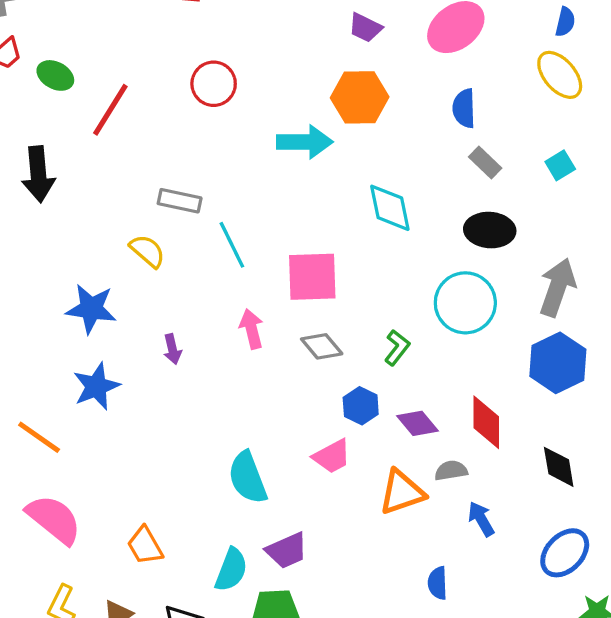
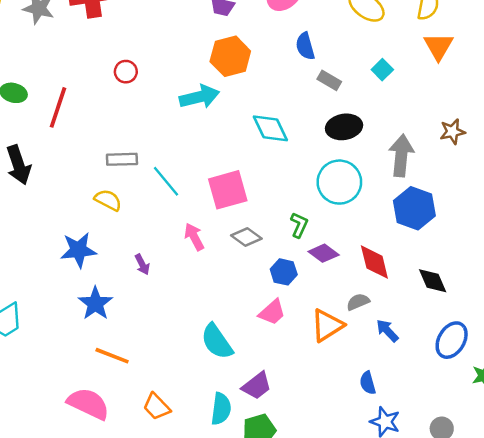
red circle: (214, 84) -> (126, 72), size x0.7
purple diamond: (417, 423) -> (324, 253), moved
orange line: (39, 437) -> (112, 356), moved

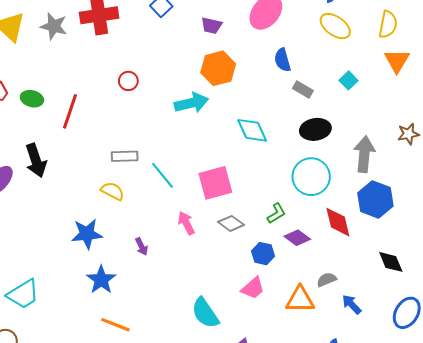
green L-shape: (299, 225) -> (276, 213), turned 35
red diamond: (374, 262) -> (338, 222), moved
orange triangle: (327, 325) -> (300, 300), turned 32

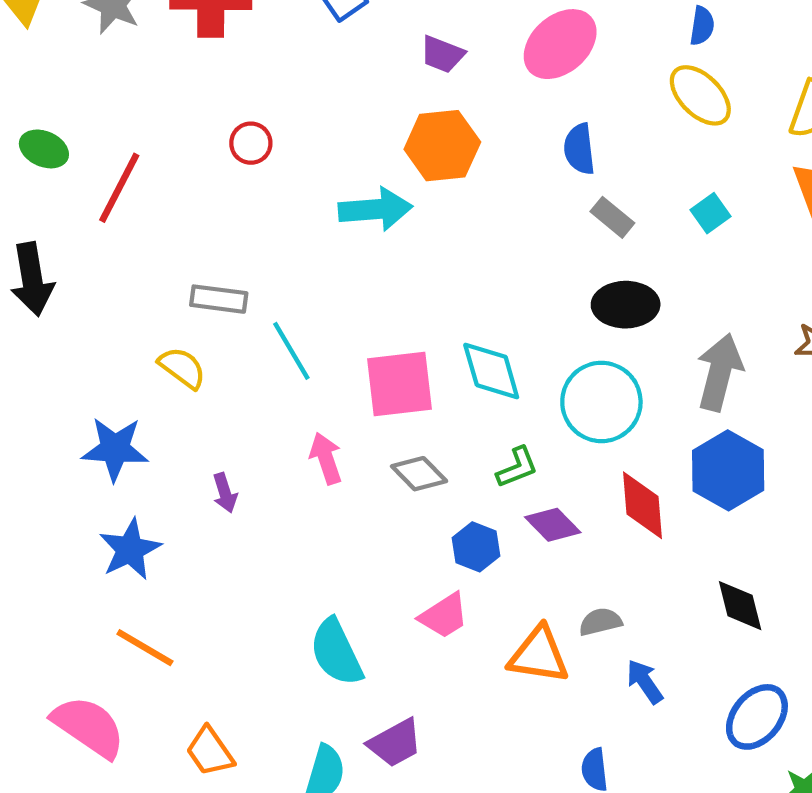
cyan diamond: (252, 130) -> (491, 371), moved

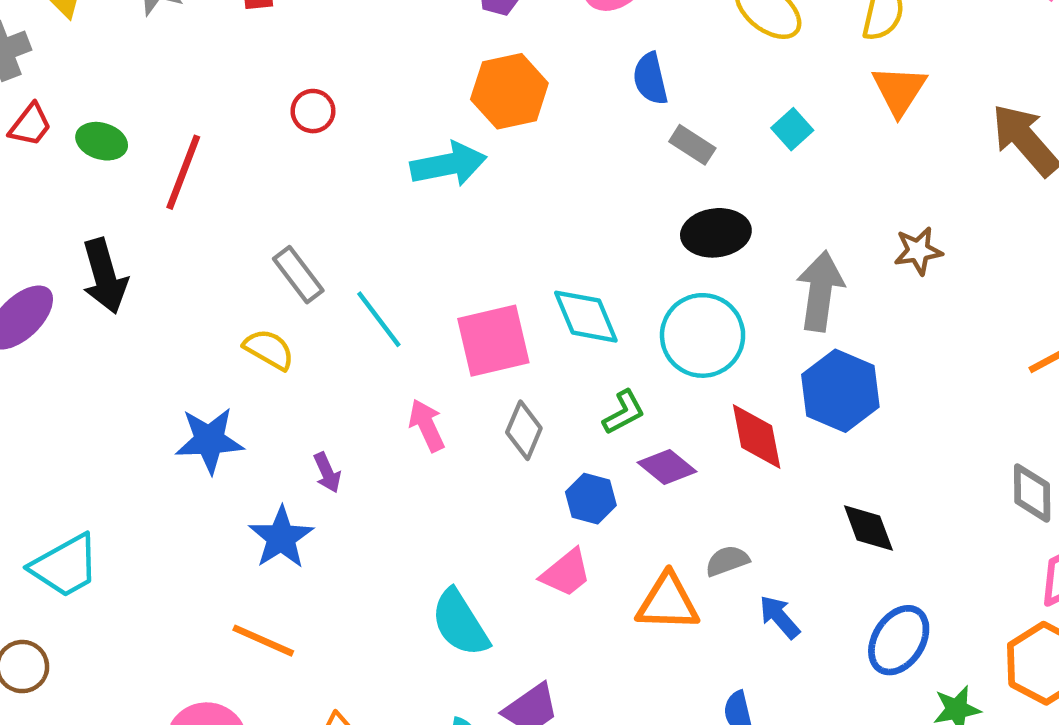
gray rectangle: (219, 299) -> (298, 275), turned 52
gray diamond: (419, 474) -> (524, 430), turned 74
blue star: (130, 549) -> (281, 538), moved

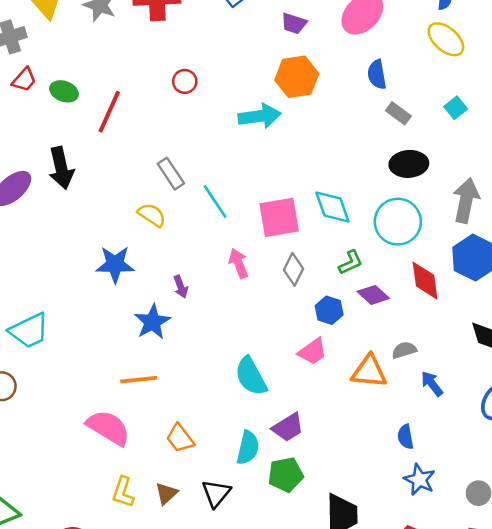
orange line: (263, 641) -> (139, 380), turned -33

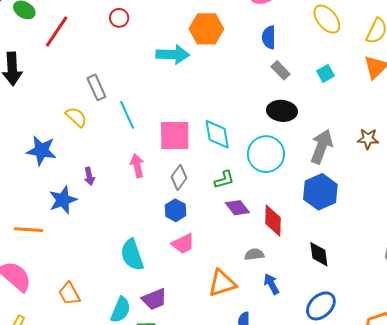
red diamond: (425, 281) -> (273, 221), moved
blue hexagon: (329, 310) -> (176, 210), moved
orange triangle: (369, 372) -> (222, 283), moved, turned -32
orange line: (139, 380) -> (29, 230), moved

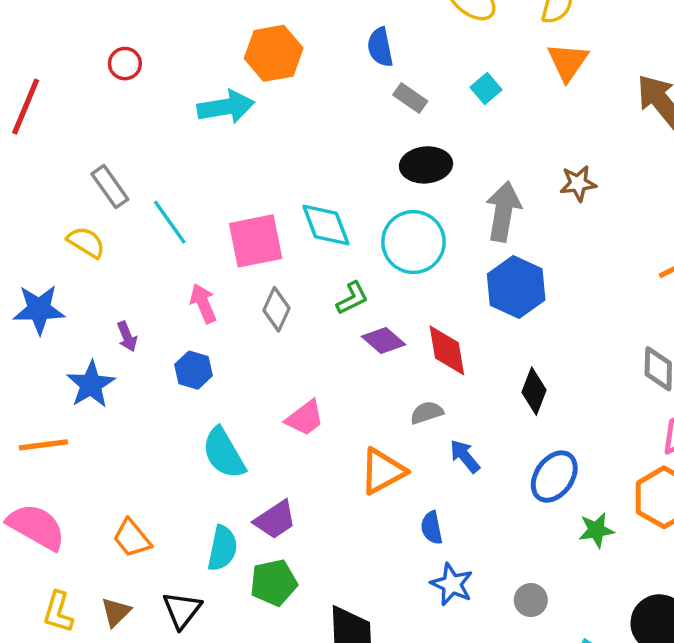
blue hexagon: (176, 210) -> (194, 370), moved
black diamond: (319, 254) -> (534, 391), turned 40

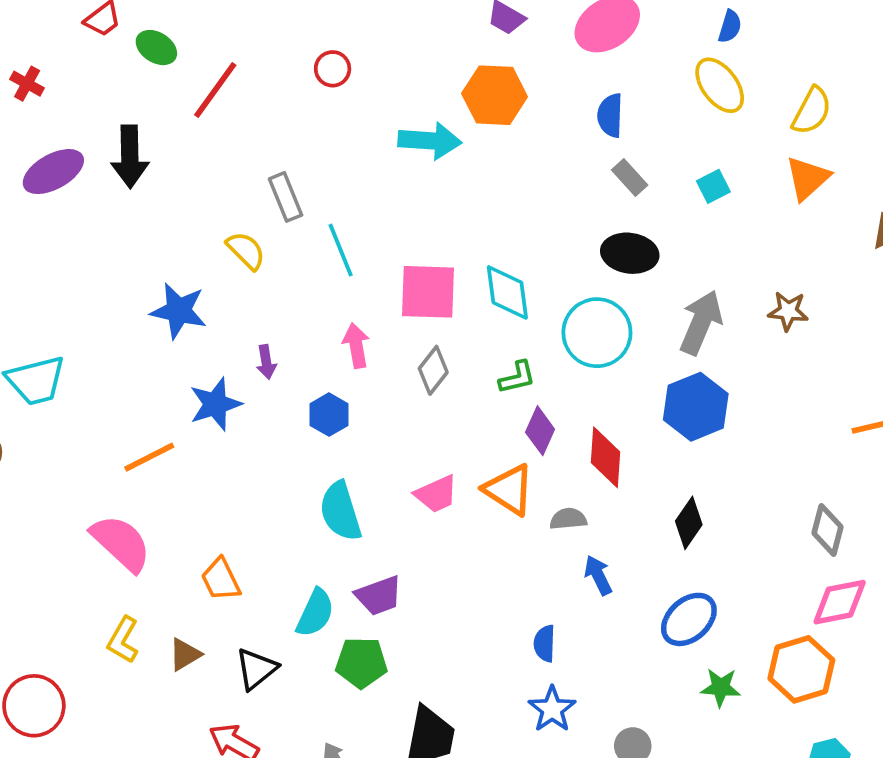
purple diamond: (384, 340) -> (540, 431), turned 60
orange line: (43, 445) -> (149, 457), turned -33
orange triangle: (383, 471) -> (509, 490), moved, turned 48

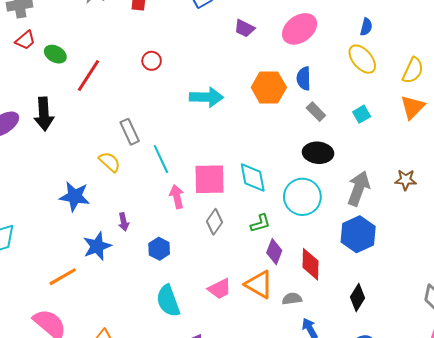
orange hexagon: (495, 95) -> (269, 87), moved
pink arrow: (356, 346) -> (177, 197), moved

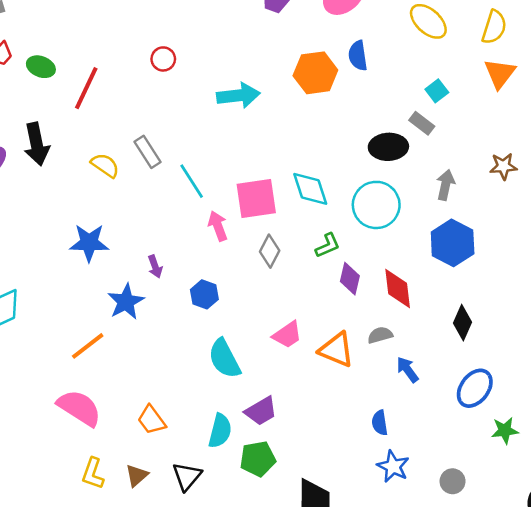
gray rectangle: (316, 112) -> (422, 123), moved
yellow semicircle: (110, 162) -> (105, 165), moved
gray arrow: (359, 188) -> (446, 185), size x0.7
orange triangle: (259, 284) -> (336, 350), moved

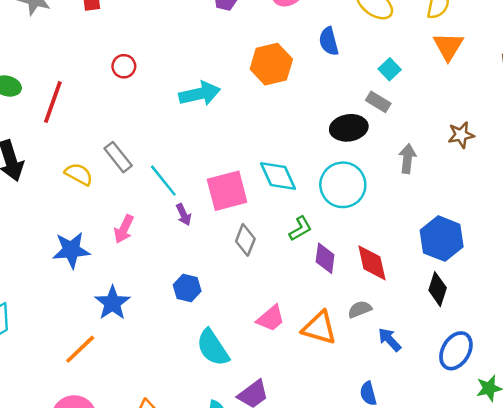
blue semicircle: (358, 56) -> (329, 41), moved
pink arrow: (218, 226) -> (124, 229), moved, turned -128
blue hexagon: (453, 243) -> (442, 239), moved
purple arrow: (155, 267) -> (184, 215), moved

